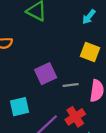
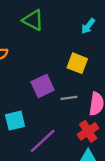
yellow square: (90, 52) -> (77, 63), moved
red cross: (75, 117) -> (88, 131), moved

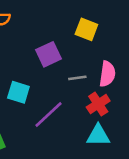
gray line: (69, 98) -> (77, 78), moved
cyan square: (15, 121) -> (18, 92), turned 30

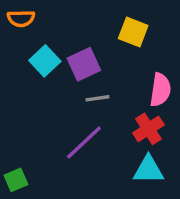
gray line: (77, 78) -> (97, 98), moved
cyan square: (18, 92) -> (45, 61), moved, turned 30

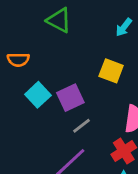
gray line: (97, 98) -> (82, 126), turned -30

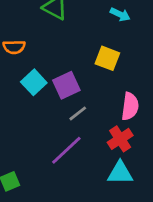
cyan arrow: (124, 27) -> (120, 14), turned -102

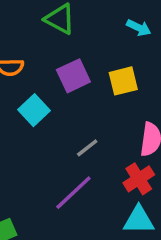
yellow square: (107, 58) -> (123, 81), turned -35
purple square: (66, 85) -> (73, 76), moved

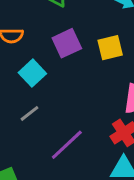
gray line: (87, 148) -> (29, 113), moved

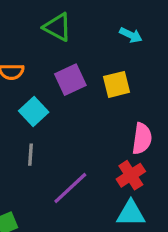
gray line: (29, 113) -> (30, 155), turned -48

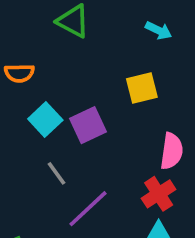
purple square: (70, 80) -> (88, 125), moved
gray line: (30, 155) -> (56, 173), moved, turned -40

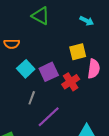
pink semicircle: (172, 151) -> (94, 69), moved
gray line: (56, 173) -> (32, 98), turned 56
red cross: (159, 194) -> (71, 82), moved

